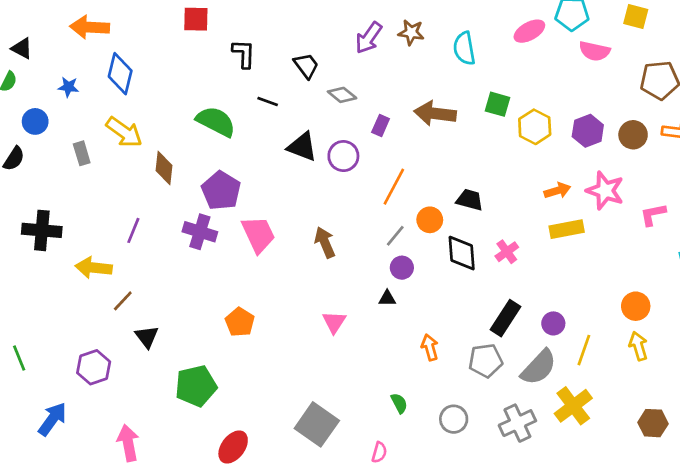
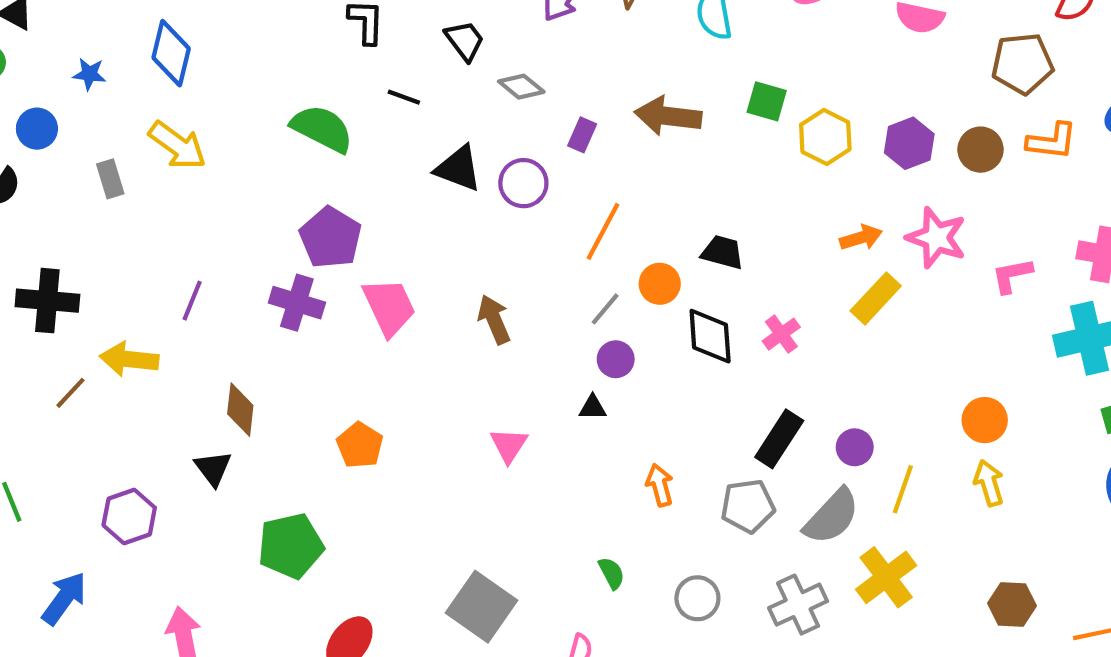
brown diamond: (164, 168) -> (240, 410), moved
yellow rectangle: (567, 229) -> (876, 298), turned -36
brown line: (123, 301) -> (70, 393), moved

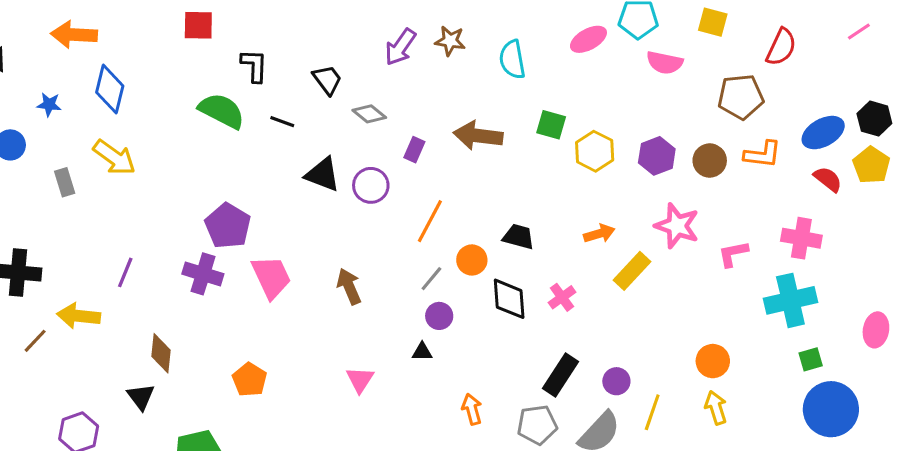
green semicircle: (322, 129) -> (222, 111), moved
orange arrow: (861, 238) -> (599, 234), moved

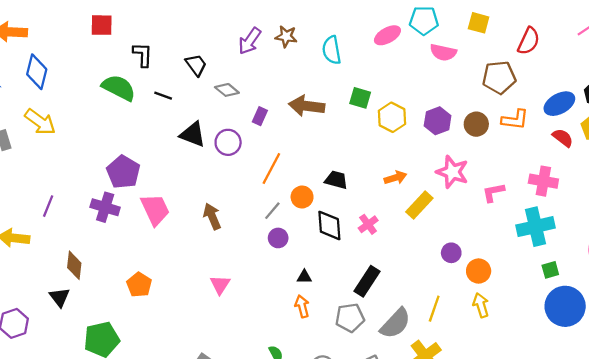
black triangle: (422, 352) -> (304, 277), moved
purple circle: (616, 381) -> (451, 253), moved

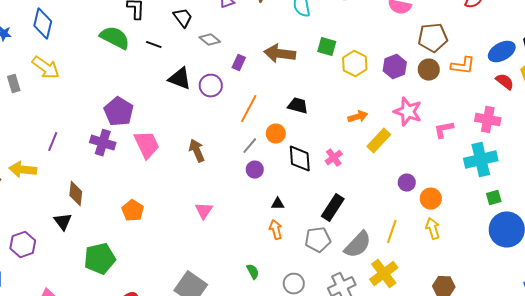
brown pentagon: (499, 77) -> (433, 38), moved
black trapezoid: (336, 180) -> (298, 106), moved

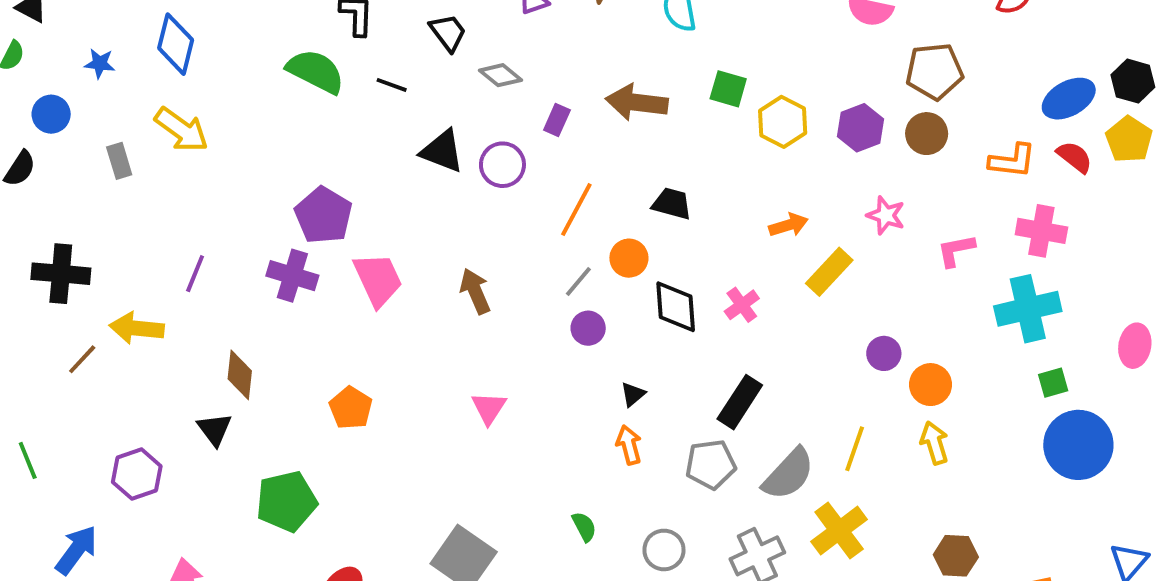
orange L-shape: (463, 66) -> (1012, 161), moved
pink star: (408, 112) -> (886, 215), size x0.7
black triangle: (278, 204) -> (633, 394), turned -40

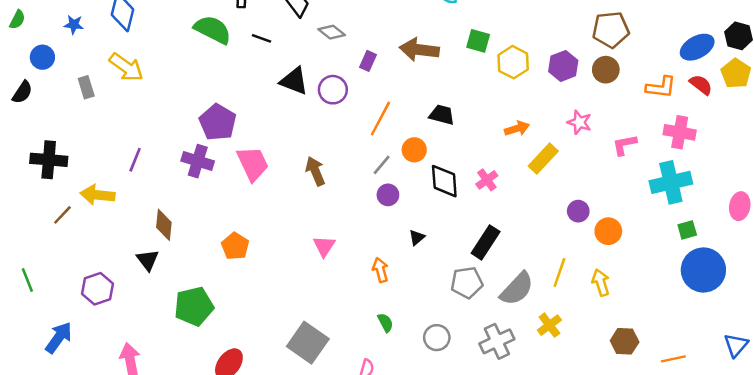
yellow arrow: (934, 443) -> (601, 283), moved
orange arrow: (629, 445) -> (380, 270), moved
yellow cross: (839, 531) -> (549, 325), size x0.7

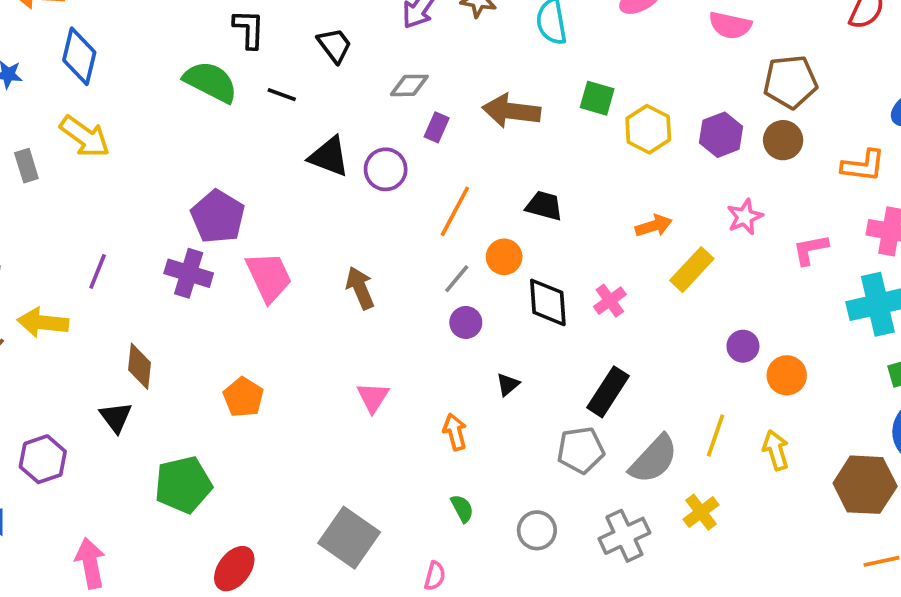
gray diamond: (332, 32) -> (409, 85), moved, turned -40
pink star: (579, 122) -> (745, 217), turned 30
brown hexagon: (625, 341) -> (865, 485), moved, size x1.5

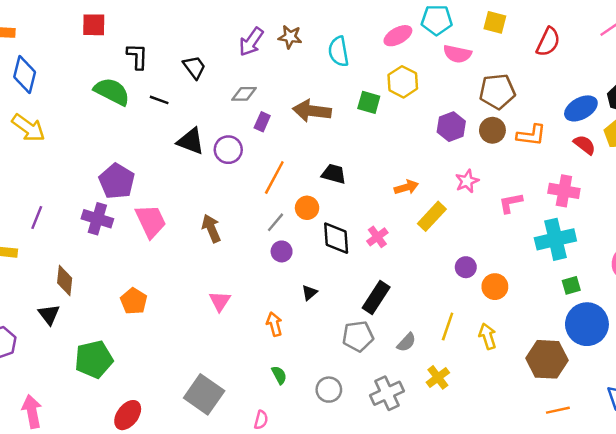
yellow hexagon: (648, 129) -> (403, 82), moved
orange L-shape: (863, 166) -> (531, 135), moved
gray semicircle: (654, 459) -> (406, 342), size x0.6

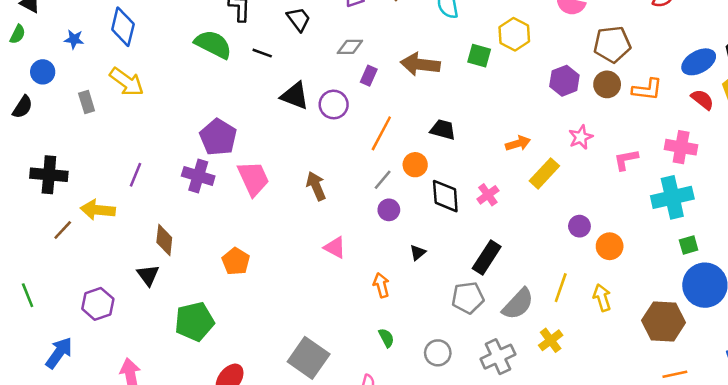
pink triangle: (220, 301) -> (335, 247), moved, turned -35
gray semicircle: (406, 342) -> (518, 304), size x1.6

